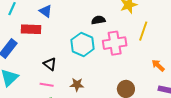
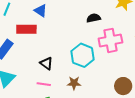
cyan hexagon: (83, 44) -> (83, 55), moved

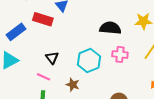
black semicircle: (94, 18) -> (110, 28), size x1.5
pink cross: (110, 40) -> (120, 54), size x0.7

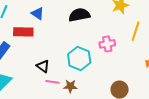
black semicircle: (110, 28) -> (79, 15), moved
pink line: (43, 77) -> (52, 82), moved

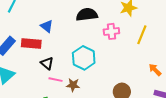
blue triangle: (38, 13) -> (47, 26), moved
red rectangle: (23, 32) -> (31, 44), moved
pink cross: (107, 44) -> (111, 31), moved

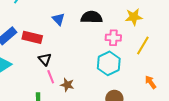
blue triangle: (47, 26) -> (58, 19), moved
cyan hexagon: (84, 58) -> (109, 63), moved
pink line: (55, 80) -> (51, 77), turned 48

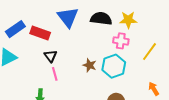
yellow star: (134, 17) -> (128, 20), moved
blue triangle: (58, 19) -> (68, 17), size x1.6
brown star: (67, 85) -> (90, 65), moved

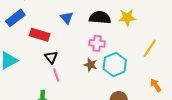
blue triangle: (68, 17) -> (67, 18), size x0.6
blue rectangle: (15, 29) -> (15, 18), moved
pink cross: (121, 41) -> (97, 43), moved

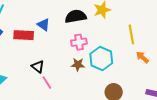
red rectangle: (40, 35) -> (24, 35), moved
yellow line: (150, 48) -> (131, 34), turned -30
orange arrow: (156, 85) -> (142, 57), moved

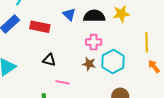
blue triangle: (43, 25) -> (69, 14), moved
black triangle: (38, 67) -> (49, 60), turned -32
pink line: (47, 83) -> (63, 82), moved, turned -56

